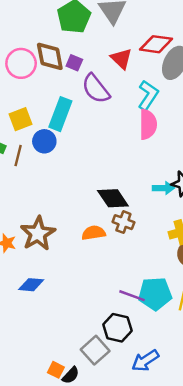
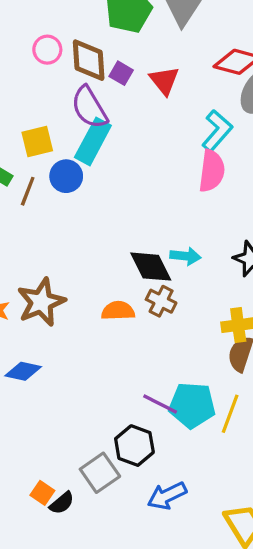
red triangle: (121, 59) -> (164, 81), moved
pink circle: (21, 63) -> (47, 50), moved, size x0.7
purple semicircle: (96, 89) -> (89, 107), moved
cyan arrow: (163, 188) -> (185, 256), moved

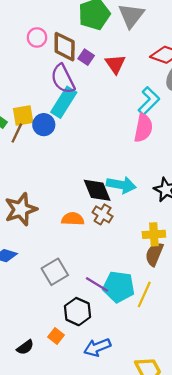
yellow square: (37, 141) -> (23, 115), moved
cyan arrow: (185, 256) -> (121, 185), size x1.4
gray square: (100, 473) -> (55, 272), moved
orange square: (42, 493) -> (56, 336), moved

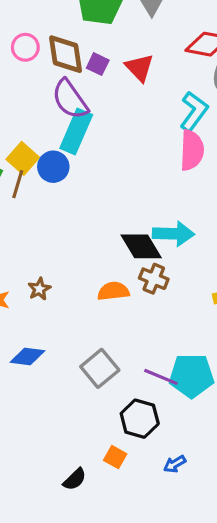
yellow square: (23, 115) -> (23, 158), turned -30
brown star: (21, 209) -> (39, 289), size x0.5
blue arrow: (97, 347) -> (175, 464), size x0.6

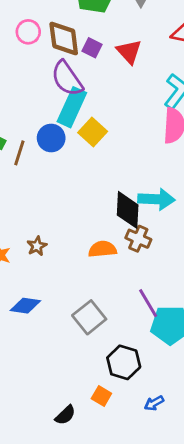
yellow square: (23, 158) -> (93, 132), moved
black diamond: (141, 246) -> (128, 210), turned 33
purple line: (161, 377) -> (148, 303), moved, turned 36

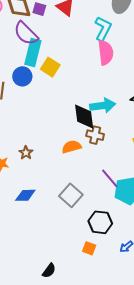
black semicircle: (65, 415) -> (49, 271), moved

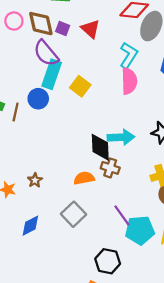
yellow square: (50, 67) -> (80, 86), moved
blue diamond: (25, 195) -> (30, 226), turned -30
gray square: (71, 195) -> (74, 214), moved

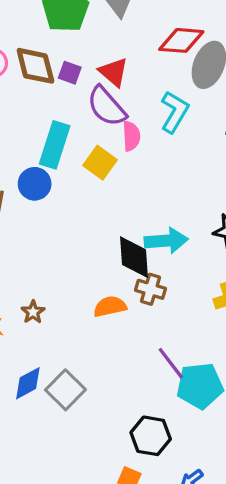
purple semicircle: (46, 53) -> (107, 106), moved
pink semicircle: (129, 81) -> (131, 136), moved, size x0.7
gray square: (74, 214) -> (65, 390), moved

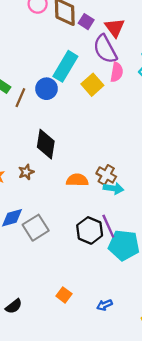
cyan arrow: (166, 241) -> (113, 188), moved, size x0.7
black diamond: (134, 257) -> (46, 144), moved
black hexagon: (151, 436) -> (90, 230), moved

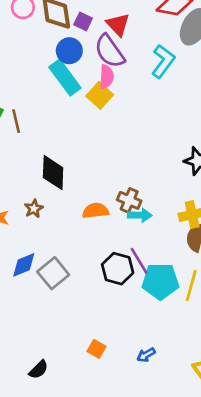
cyan rectangle: (65, 66) -> (65, 78), turned -60
pink semicircle: (117, 72) -> (107, 77), moved
blue circle: (46, 89) -> (69, 51), moved
brown line: (20, 98) -> (16, 121), turned -30

